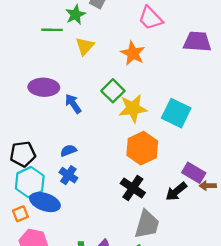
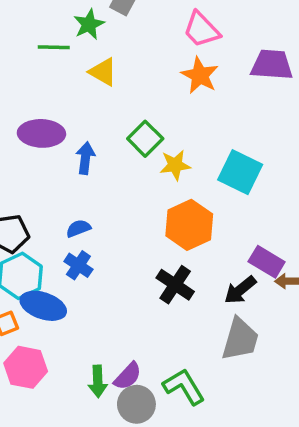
yellow triangle: (85, 46) -> (103, 72), turned -42
orange star: (133, 53) -> (200, 75), moved
blue arrow: (73, 104) -> (85, 158), turned 42
yellow star: (133, 108) -> (175, 165), size x0.7
gray trapezoid: (147, 224) -> (240, 339), moved

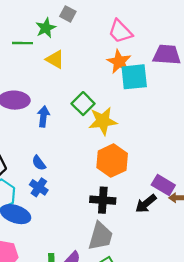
yellow star: (175, 165) -> (103, 121), size x1.4
cyan square: (240, 172) -> (134, 77), moved, turned -32
blue semicircle: (78, 228) -> (39, 163), turned -105
black cross: (175, 285) -> (103, 200), turned -30
gray trapezoid: (240, 339) -> (100, 236), moved

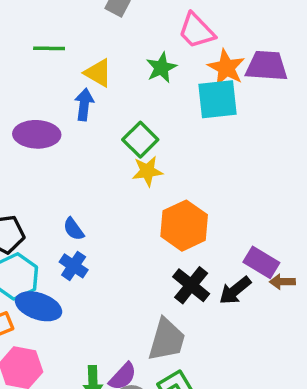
green star: (46, 28) -> (161, 68), moved
orange star: (119, 62) -> (226, 68), moved
blue arrow: (43, 116) -> (84, 104), moved
yellow star: (103, 121) -> (147, 171), moved, size x0.7
black cross: (103, 200) -> (191, 285), moved, turned 35

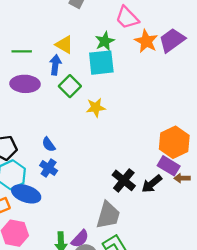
green line: (49, 48) -> (22, 51), moved
purple trapezoid: (267, 66) -> (172, 40), turned -40
cyan square: (217, 99) -> (101, 63), moved
green square: (140, 140) -> (70, 86), moved
orange hexagon: (184, 226) -> (174, 142), moved

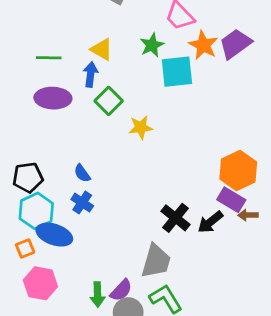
cyan square: (101, 63) -> (177, 72), moved

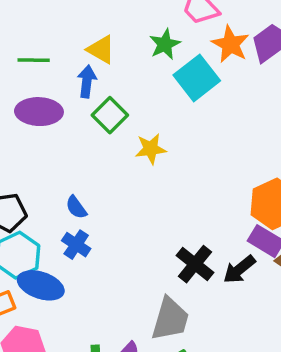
cyan square: (177, 72) -> (197, 78), turned -32

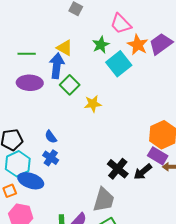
blue arrow: (87, 81) -> (57, 66), size x1.4

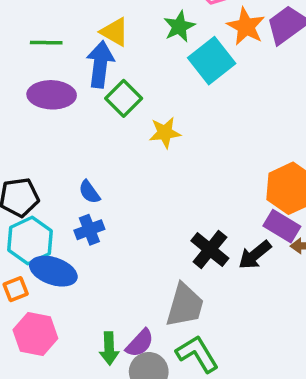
blue cross: (51, 158) -> (89, 230), turned 35

